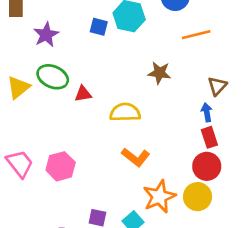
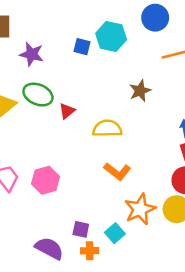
purple star: (46, 35) -> (32, 54), turned -30
brown star: (159, 73) -> (140, 91), turned -30
red triangle: (83, 94) -> (67, 111), turned -30

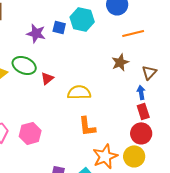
purple star: (32, 54) -> (36, 33), moved
brown star: (140, 91) -> (120, 62), moved
orange L-shape: (117, 171) -> (87, 126), turned 45

